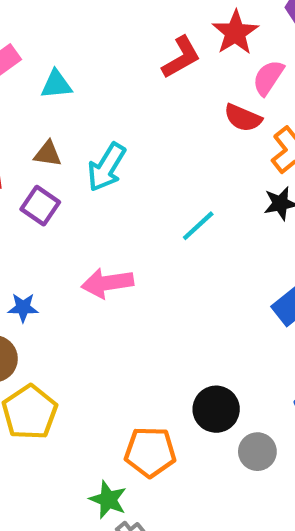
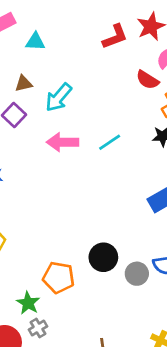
brown triangle: (48, 154) -> (24, 84), turned -30
pink arrow: (107, 283) -> (63, 142), moved
gray circle: (257, 452) -> (137, 274), moved

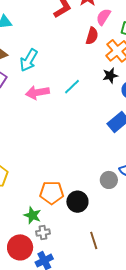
red semicircle: (147, 80) -> (92, 36), turned -96
black circle: (103, 257) -> (77, 202), moved
gray cross: (38, 328) -> (43, 233), turned 32

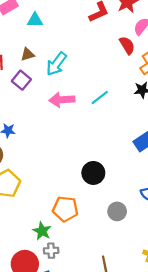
red semicircle: (92, 36) -> (127, 45), turned -54
gray circle: (109, 180) -> (117, 211), moved
black circle: (77, 202) -> (93, 173), moved

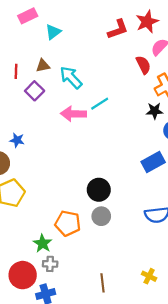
cyan triangle: (35, 20) -> (53, 32), turned -42
cyan arrow: (56, 64) -> (71, 77), turned 95
cyan line: (100, 97) -> (100, 104), moved
gray circle: (117, 211) -> (101, 216), moved

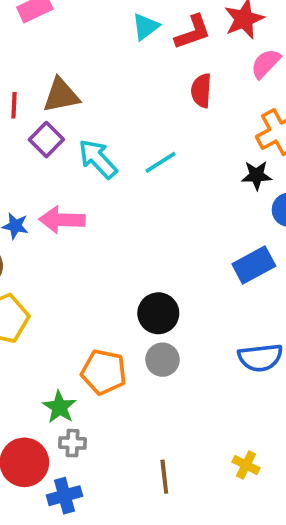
cyan triangle: (53, 32) -> (146, 27), moved
red semicircle: (143, 65) -> (201, 91), moved, turned -150
brown triangle: (43, 66) -> (61, 95), size x1.5
cyan arrow: (71, 77) -> (98, 159), moved
pink arrow: (73, 114) -> (62, 220), moved

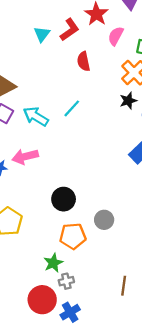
black circle: (158, 313) -> (64, 199), moved
green star: (59, 407) -> (53, 263), turned 30
brown line: (164, 477) -> (124, 286), turned 30

